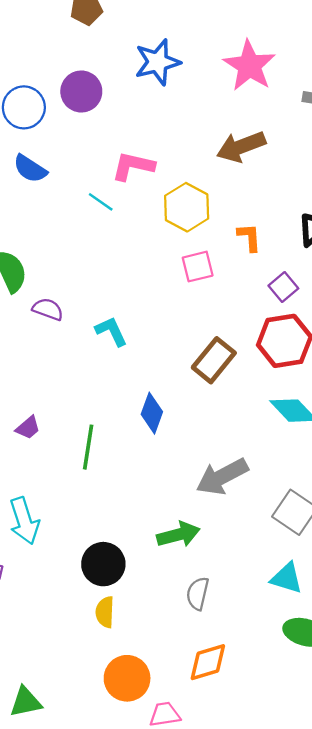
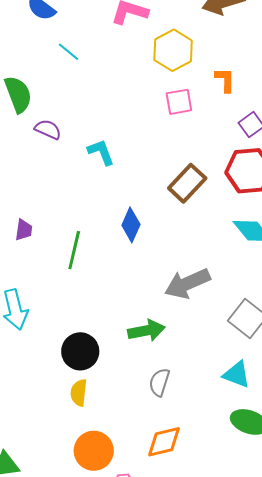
cyan line: (101, 202) -> (69, 52), moved
purple trapezoid: (28, 428) -> (24, 230), turned -45

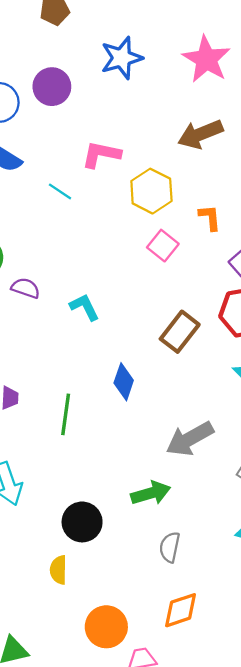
cyan line: (69, 52) -> (60, 191), moved
pink square: (179, 102) -> (163, 246), turned -36
yellow semicircle: (79, 393) -> (58, 570), moved

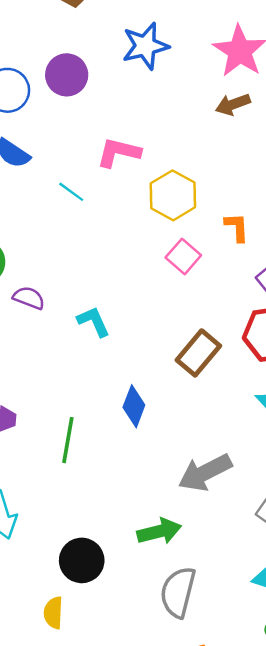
brown arrow: (200, 134) -> (233, 104), moved, size x0.7
gray semicircle: (170, 547) -> (178, 592), size x1.5

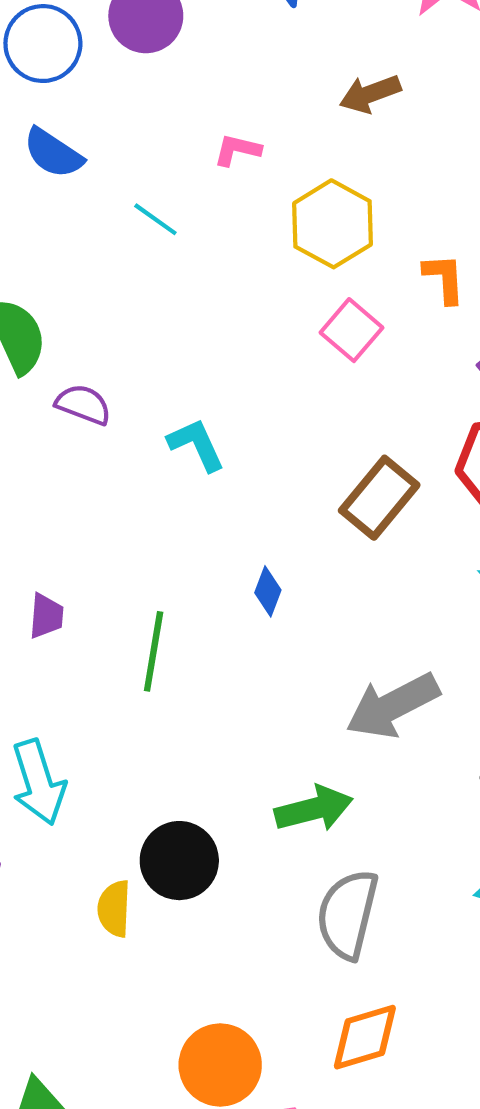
brown arrow: (233, 104) -> (370, 94), moved
pink L-shape: (119, 152) -> (237, 150), size x0.6
blue diamond: (134, 406) -> (268, 591), size x0.7
yellow semicircle: (53, 613) -> (114, 909), moved

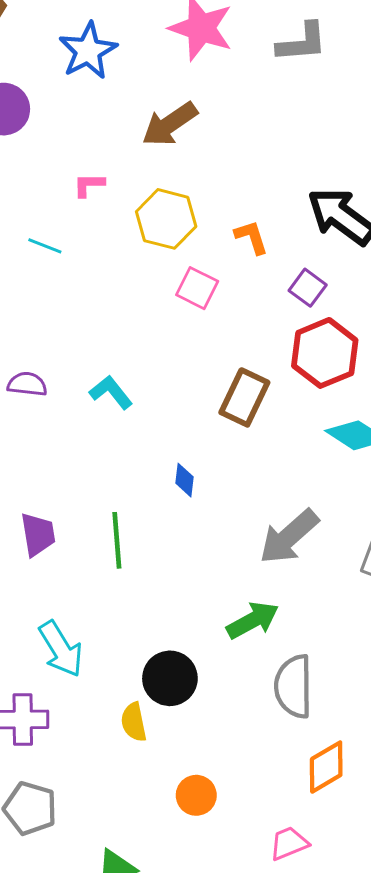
brown arrow: (370, 94) -> (170, 124), size x1.4
purple trapezoid: (46, 616) -> (38, 534), size x1.4
orange circle: (220, 1065) -> (196, 795), moved, size x0.7

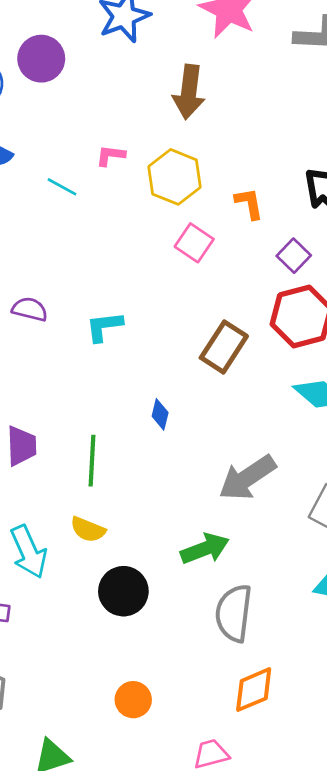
brown arrow: (170, 124) -> (189, 92), turned -56
pink L-shape: (89, 185) -> (110, 155), moved
cyan L-shape: (111, 392) -> (104, 327), turned -66
yellow semicircle: (134, 722) -> (88, 530), moved, turned -64

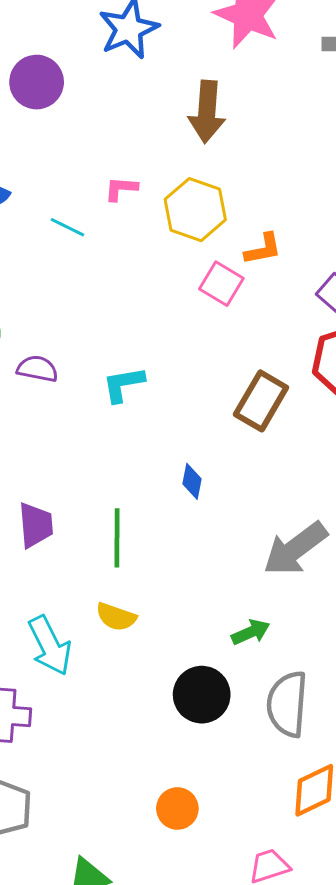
orange L-shape: (249, 203) -> (263, 249), moved, turned 92
green arrow: (205, 549) -> (251, 632), size x0.7
black circle: (123, 591) -> (202, 695), moved

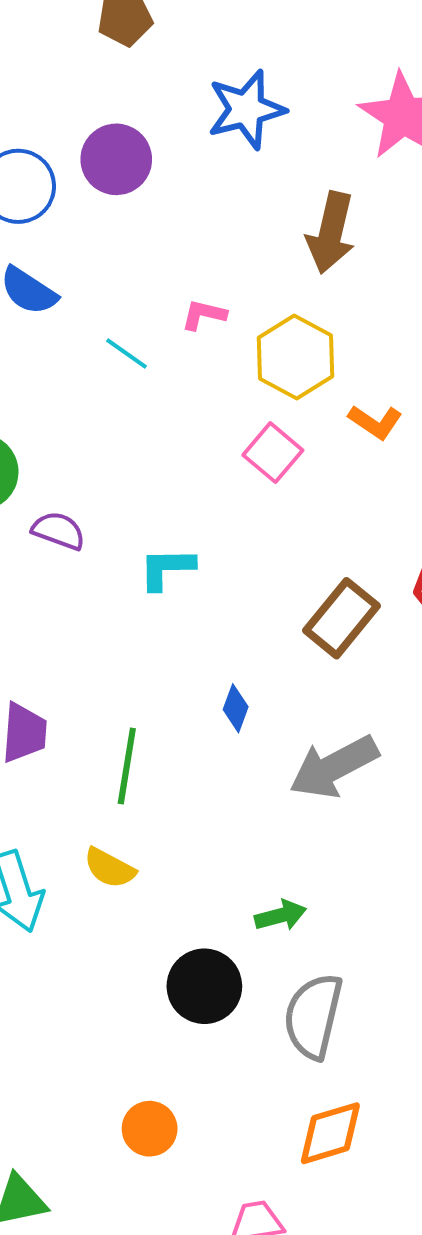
orange L-shape: (263, 249) -> (375, 422), turned 36
pink square: (221, 284) -> (273, 453), moved
gray arrow: (295, 549) -> (334, 767), moved

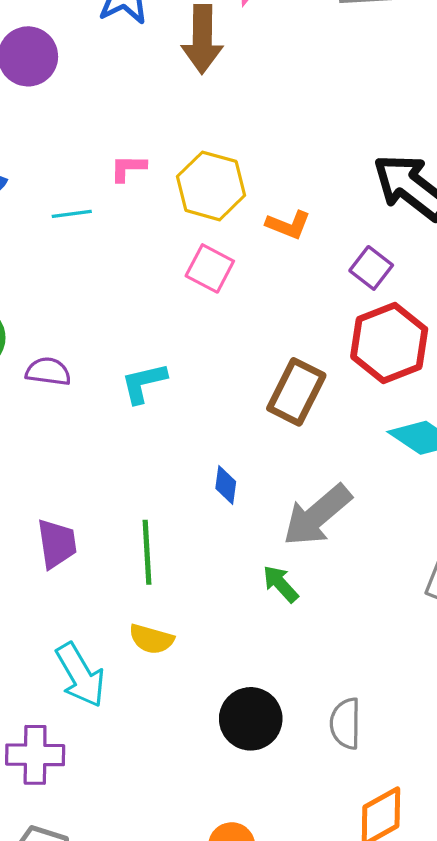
brown arrow: (331, 233) -> (202, 39), moved
cyan line: (126, 354) -> (72, 214), turned -30
green arrow: (281, 915) -> (280, 584), moved, turned -105
gray semicircle: (313, 1016) -> (345, 723), size x0.7

